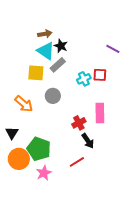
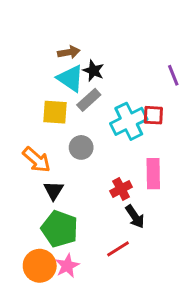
purple line: (113, 49) -> (173, 75), turned 40
cyan cross: (84, 79) -> (129, 121), size x1.6
black triangle: (12, 133) -> (53, 190), moved
orange circle: (19, 159) -> (40, 266), moved

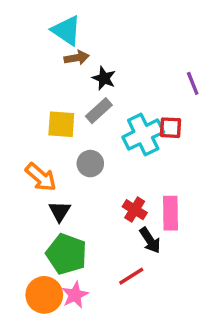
cyan triangle: (70, 78) -> (66, 30), moved
pink rectangle: (153, 174) -> (171, 213), moved
red cross: (121, 189) -> (135, 210), turned -30

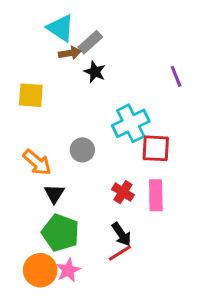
gray rectangle: (99, 111) -> (90, 42), moved
yellow square: (61, 124) -> (31, 95), moved
red square: (171, 128) -> (156, 148), moved, size x1.4
black arrow: (150, 240) -> (121, 234), moved

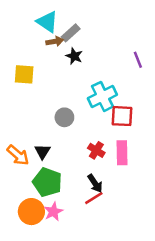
orange arrow: (37, 162) -> (18, 155), moved

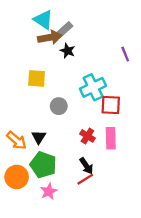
brown arrow: (55, 41) -> (50, 37), size x1.5
yellow square: (24, 74) -> (37, 78), moved
orange circle: (31, 212) -> (17, 177), moved

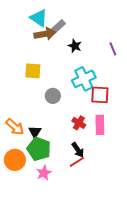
black star: (68, 51) -> (75, 46), moved
black triangle: (39, 137) -> (35, 132), moved

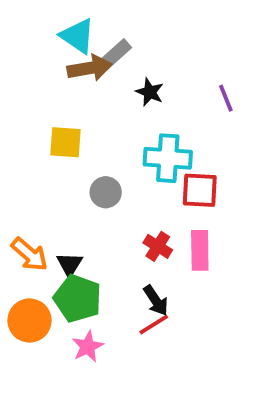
cyan cross: (84, 79) -> (168, 158), turned 30

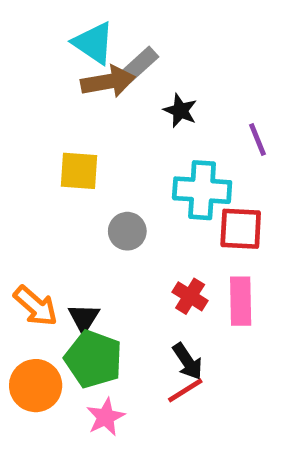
purple line: (226, 98) -> (258, 140), moved

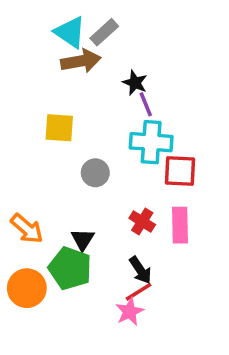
gray rectangle: (139, 65) -> (104, 32), moved
purple line: (258, 140) -> (146, 104), moved
black triangle: (84, 318) -> (83, 239), moved
pink star: (106, 417) -> (130, 312), moved

